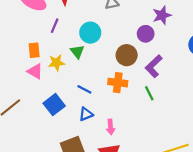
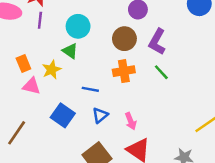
purple line: (55, 26) -> (40, 20), moved

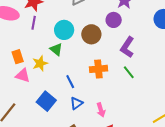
brown circle: (124, 39) -> (91, 34), moved
blue line: (90, 89) -> (70, 82), turned 48

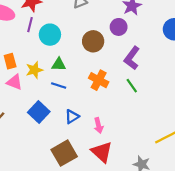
cyan circle: (64, 30) -> (50, 35), moved
green triangle: (56, 49) -> (59, 64), moved, turned -40
orange cross: (98, 69) -> (99, 80), turned 30
blue line: (70, 82) -> (59, 86), moved, turned -48

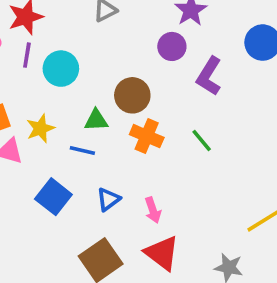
brown circle: (93, 41) -> (132, 95), moved
purple L-shape: (132, 58) -> (209, 76), moved
green triangle: (59, 64) -> (96, 120), moved

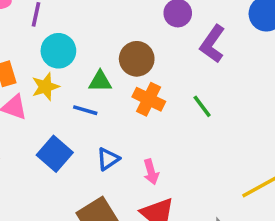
cyan circle: (61, 69) -> (58, 51), moved

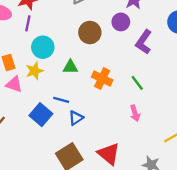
brown circle: (137, 59) -> (90, 33), moved
blue line: (85, 110) -> (61, 100), moved
pink arrow: (151, 172) -> (135, 113), moved

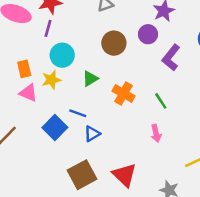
green triangle: (70, 67) -> (90, 79), turned -35

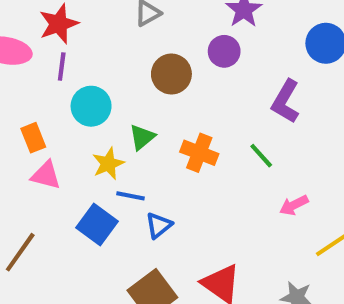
purple L-shape: (171, 58) -> (286, 101), moved
yellow star: (51, 80) -> (108, 164), moved
pink arrow: (156, 133) -> (294, 205), moved, turned 84

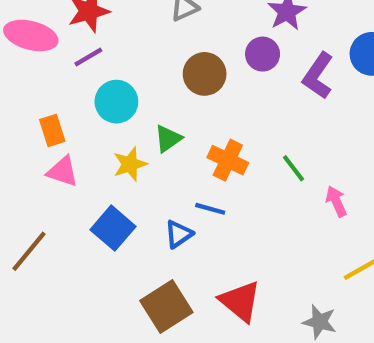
purple line: (62, 67) -> (88, 57), turned 48
purple L-shape: (286, 101) -> (318, 76), moved
blue line: (131, 196) -> (210, 209), moved
pink arrow: (294, 205) -> (336, 201), moved, turned 88

